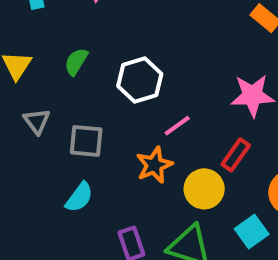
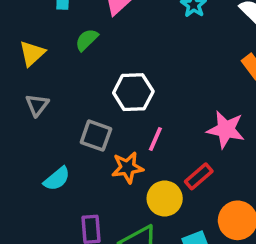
green semicircle: (76, 62) -> (87, 40), moved
pink line: (177, 126) -> (155, 139), turned -45
gray square: (86, 141) -> (96, 136), moved

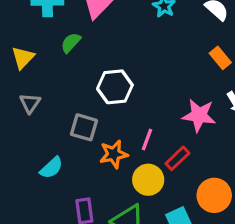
pink line: (155, 139) -> (147, 139), moved

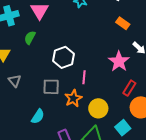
pink star: (199, 115) -> (119, 61), turned -30
pink line: (147, 139) -> (84, 77), moved
red rectangle: (177, 158) -> (129, 88), moved

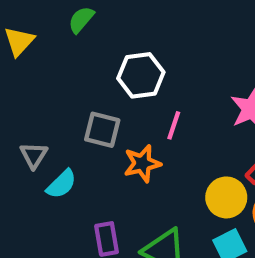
gray triangle: (15, 81) -> (34, 155), moved
yellow circle: (98, 108) -> (226, 197), moved

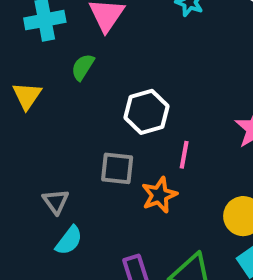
cyan semicircle: (61, 184) -> (69, 240), moved

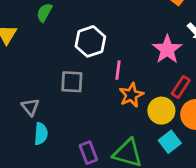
orange star: (159, 195) -> (131, 95), moved
cyan semicircle: (69, 240) -> (41, 134), turned -30

